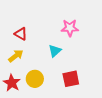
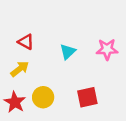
pink star: (70, 28) -> (107, 49), moved
cyan triangle: (55, 51) -> (68, 52), moved

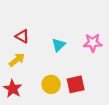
yellow circle: (43, 97) -> (51, 84), moved

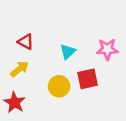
yellow circle: (51, 84) -> (59, 86), moved
red square: (76, 84) -> (88, 79), moved

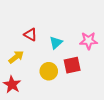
red triangle: (26, 42) -> (30, 35), moved

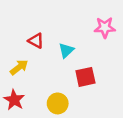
pink star: (88, 41) -> (105, 27), moved
yellow circle: (49, 71) -> (58, 103), moved

